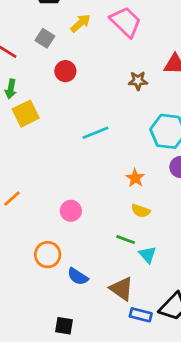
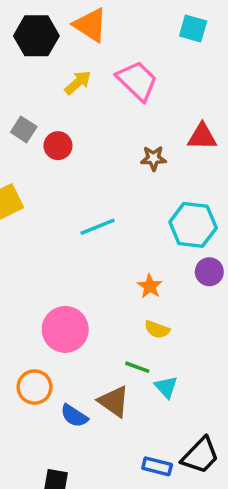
gray square: (45, 38) -> (24, 129), moved
pink circle: (71, 211) -> (65, 329), size x1.6
brown triangle: (122, 289) -> (114, 401), moved

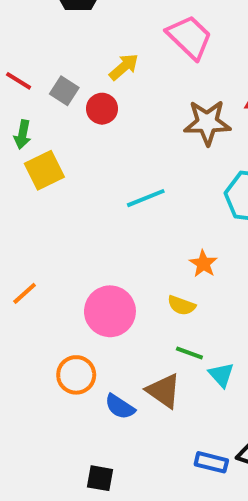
yellow arrow: (78, 83) -> (124, 67), moved
brown star: (153, 158) -> (207, 123), size x1.6
yellow semicircle: (157, 329) -> (181, 305), moved

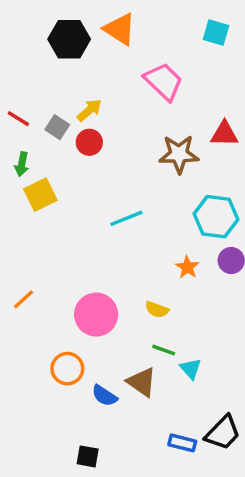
yellow arrow: (124, 67) -> (89, 110), moved
orange star: (203, 264) -> (187, 267), moved

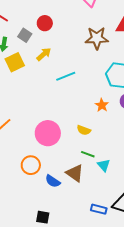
yellow arrow: (89, 110) -> (44, 54), moved
gray square: (57, 127) -> (25, 35), moved
red circle: (89, 142) -> (45, 23), moved

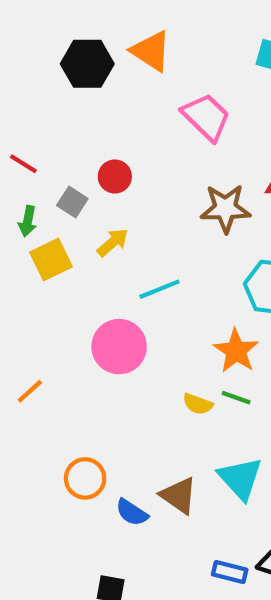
orange star: (102, 105) -> (236, 351), size x1.5
pink circle: (48, 133) -> (119, 347), moved
green line: (88, 154) -> (236, 398), moved
cyan triangle: (104, 165) -> (240, 478), size x1.6

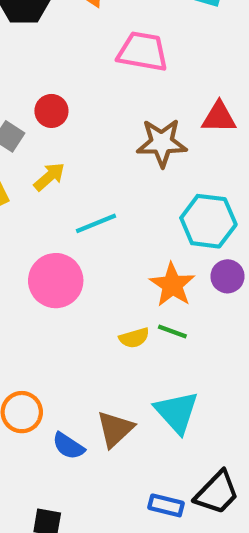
pink trapezoid: (206, 117) -> (143, 52), turned -34
yellow semicircle: (198, 404) -> (134, 338), turned -36
brown triangle: (179, 495) -> (115, 429), turned 42

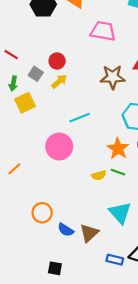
yellow arrow: (49, 177) -> (59, 81), moved
brown triangle: (115, 429) -> (89, 233), moved

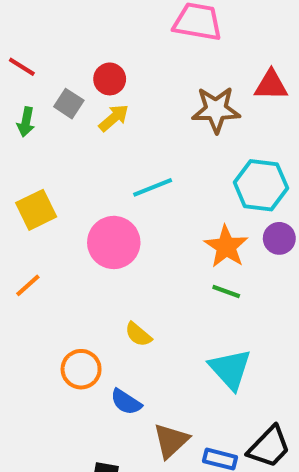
yellow square: (25, 103) -> (36, 210), moved
yellow semicircle: (99, 175) -> (138, 334), moved, turned 56
brown triangle: (89, 233) -> (171, 441), moved

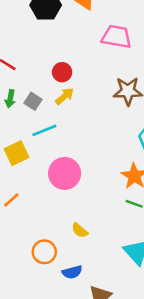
gray square: (69, 104) -> (33, 101), moved
cyan line: (153, 187) -> (44, 130), moved
blue semicircle: (126, 402) -> (72, 272), turned -48

